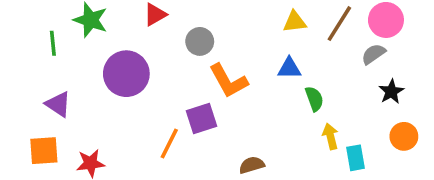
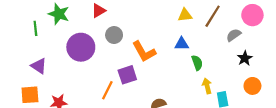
pink circle: (386, 20) -> (252, 15), moved
gray circle: (200, 41) -> (114, 35), moved

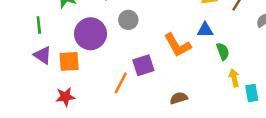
green line: (35, 28) -> (39, 25), moved
orange L-shape: (144, 52) -> (177, 45), moved
orange square: (30, 95) -> (69, 61), moved

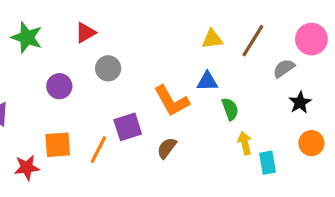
purple circle: (90, 34) -> (59, 86), size x0.6
orange square: (69, 61) -> (58, 145), moved
brown semicircle: (179, 98) -> (167, 148), moved, turned -36

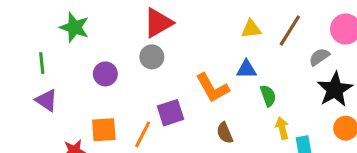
red triangle: (85, 33) -> (158, 23), moved, size x1.5
black star: (300, 102) -> (335, 89), size x1.6
brown semicircle: (167, 148) -> (225, 133), moved, turned -60

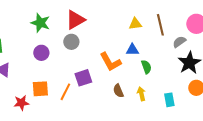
green star: (74, 27) -> (40, 23), moved
brown line: (290, 31) -> (160, 25), turned -45
yellow arrow: (282, 128) -> (141, 94), moved

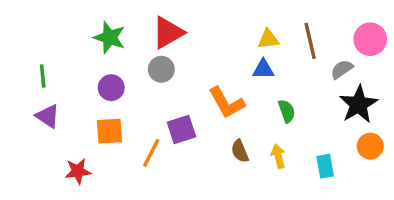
blue triangle: (132, 50) -> (263, 69), moved
orange square: (40, 89) -> (110, 131), moved

